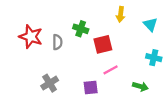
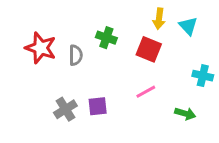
cyan triangle: (150, 24) -> (188, 26), moved
red square: (103, 44) -> (149, 49), moved, turned 36
purple square: (91, 88) -> (98, 106), moved

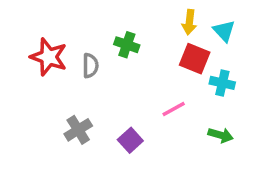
red square: (149, 49) -> (195, 59), moved
cyan cross: (203, 76) -> (222, 83), moved
purple square: (98, 106) -> (130, 140), moved, turned -36

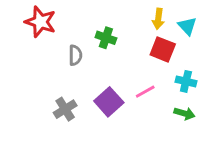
red star: (49, 57) -> (40, 22), moved
cyan cross: (222, 83) -> (186, 81), moved
purple square: (130, 140) -> (109, 102), moved, size x1.4

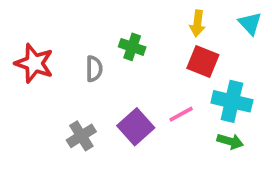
red star: (40, 22) -> (34, 63), moved
cyan triangle: (187, 26) -> (250, 23), moved
cyan cross: (186, 81) -> (232, 101), size x1.5

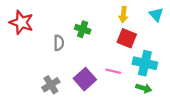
red star: (34, 63) -> (21, 22), moved
pink line: (181, 114) -> (113, 71), turned 42

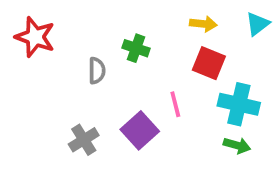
yellow arrow: (123, 15) -> (203, 24), turned -91
cyan triangle: (156, 15) -> (258, 24), turned 35
pink line: (113, 71) -> (175, 104), moved, turned 63

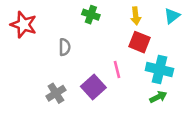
yellow arrow: (203, 24) -> (136, 16), turned 77
green cross: (136, 48) -> (91, 15), moved
green arrow: (237, 145) -> (158, 97), turned -42

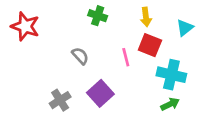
cyan triangle: (172, 16) -> (185, 28), moved
gray semicircle: (65, 47) -> (80, 56), moved, turned -42
pink line: (117, 70) -> (126, 57), moved

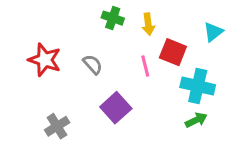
yellow arrow: (146, 17) -> (148, 24), moved
red star: (25, 26) -> (45, 60), moved
gray cross: (60, 100) -> (57, 126), moved

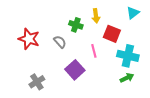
green cross: (113, 18) -> (76, 25), moved
cyan triangle: (213, 32) -> (133, 13), moved
pink line: (145, 66) -> (94, 51), moved

